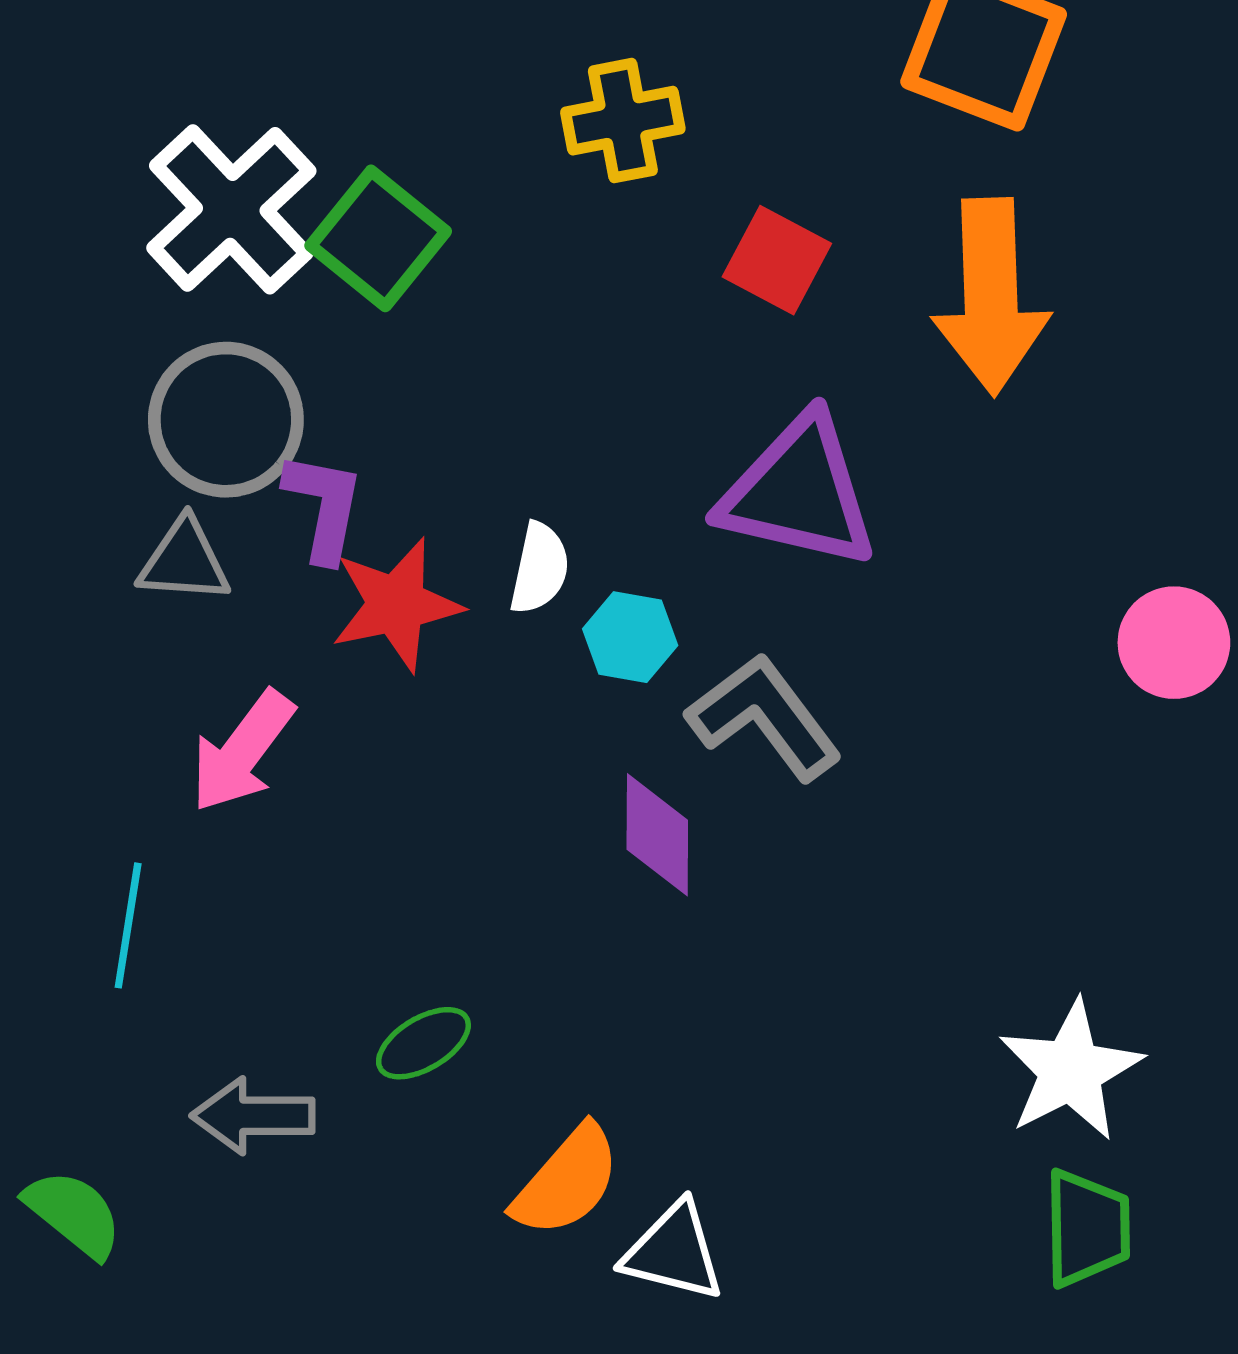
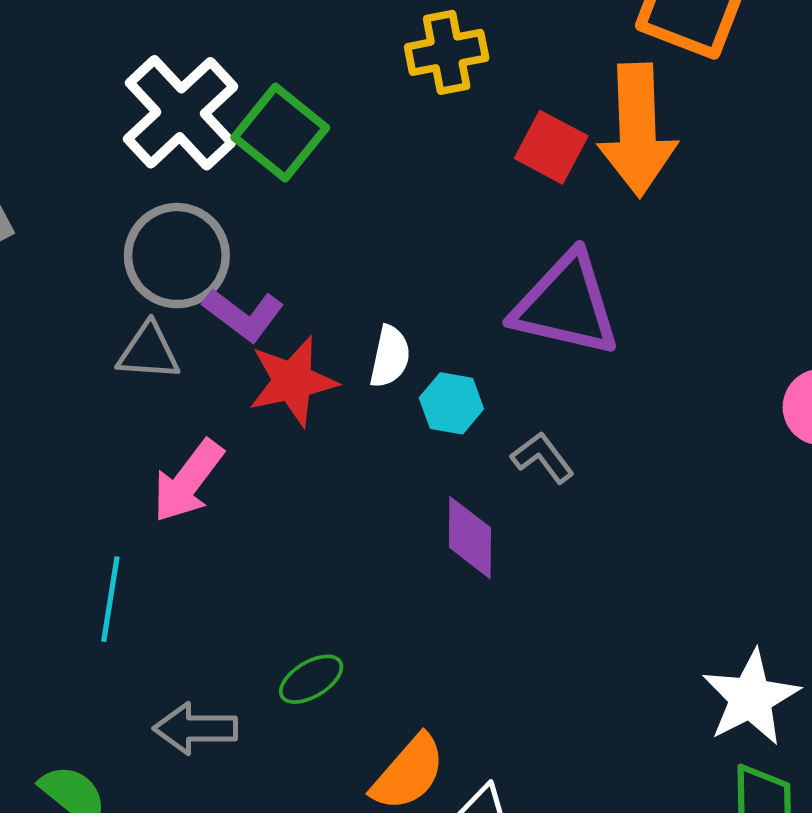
orange arrow: (991, 296) -> (637, 130), moved
purple L-shape: (324, 507) -> (243, 315), turned 116
gray L-shape: (764, 717) -> (543, 458), size x0.6

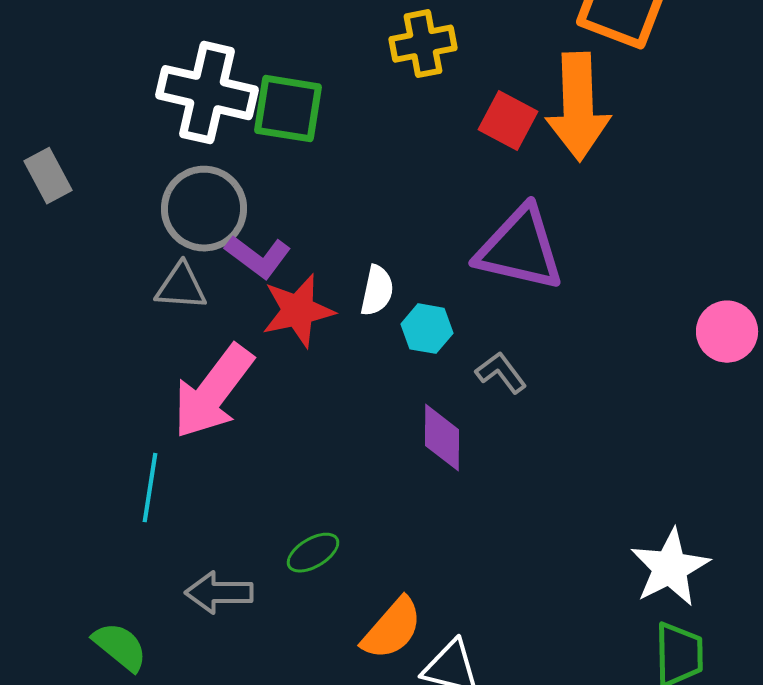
white cross: (181, 113) -> (207, 93), turned -34
green square: (280, 132) -> (288, 109), turned -30
pink arrow: (188, 481) -> (213, 392), size x1.4

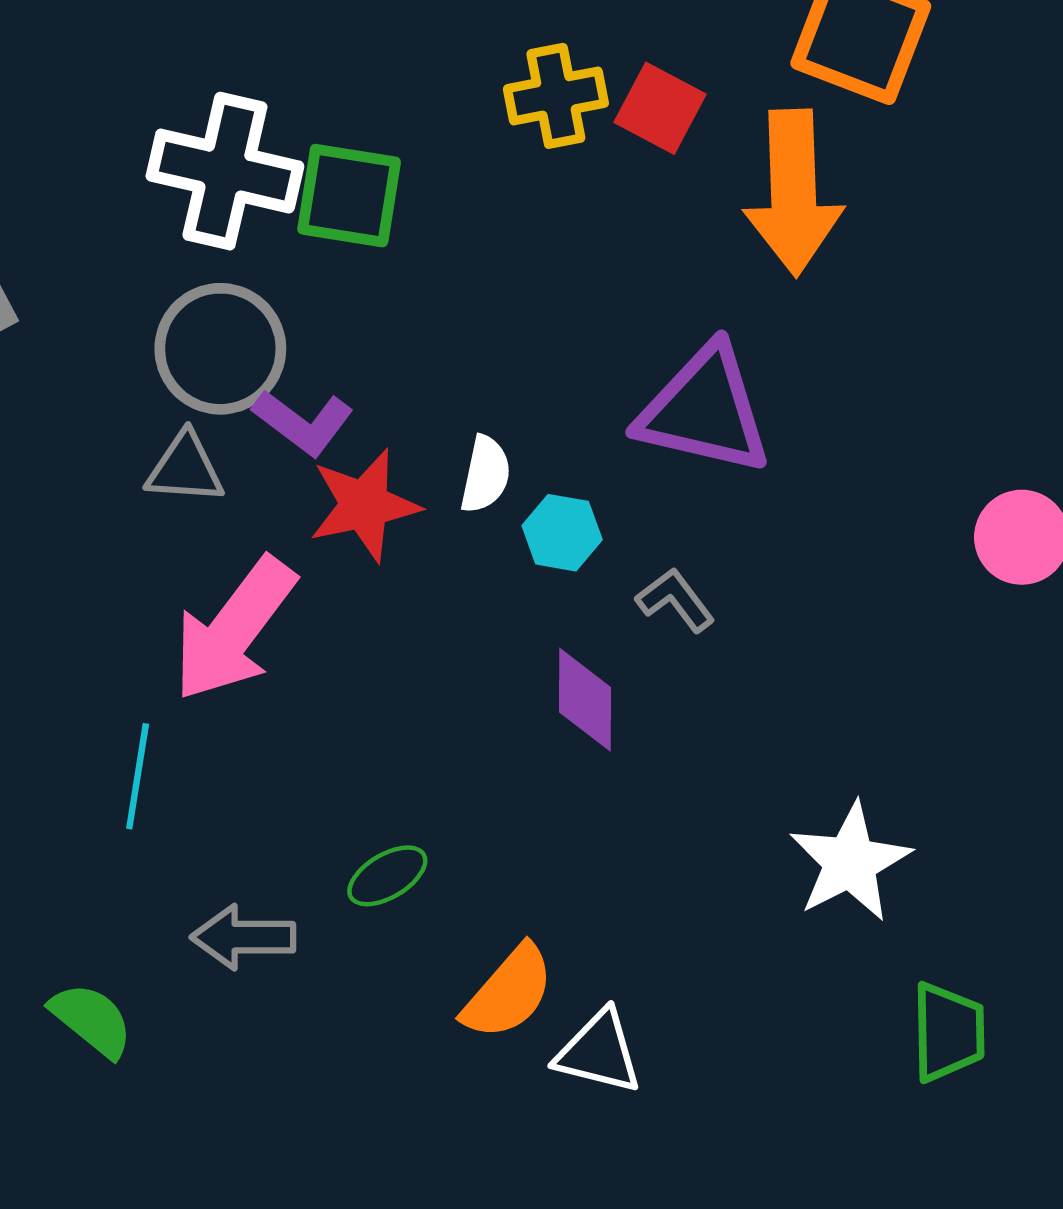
red square: (508, 121) -> (660, 108), moved
white star: (670, 568) -> (850, 862), moved

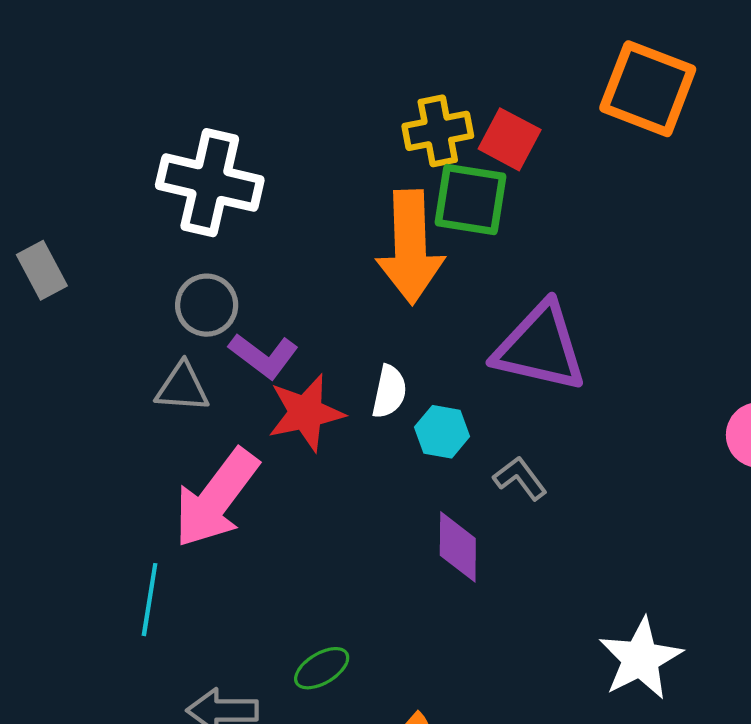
orange arrow: (793, 192) -> (410, 247), moved
green square: (349, 196) -> (471, 200), moved
gray circle: (220, 349) -> (207, 305), size x0.7

